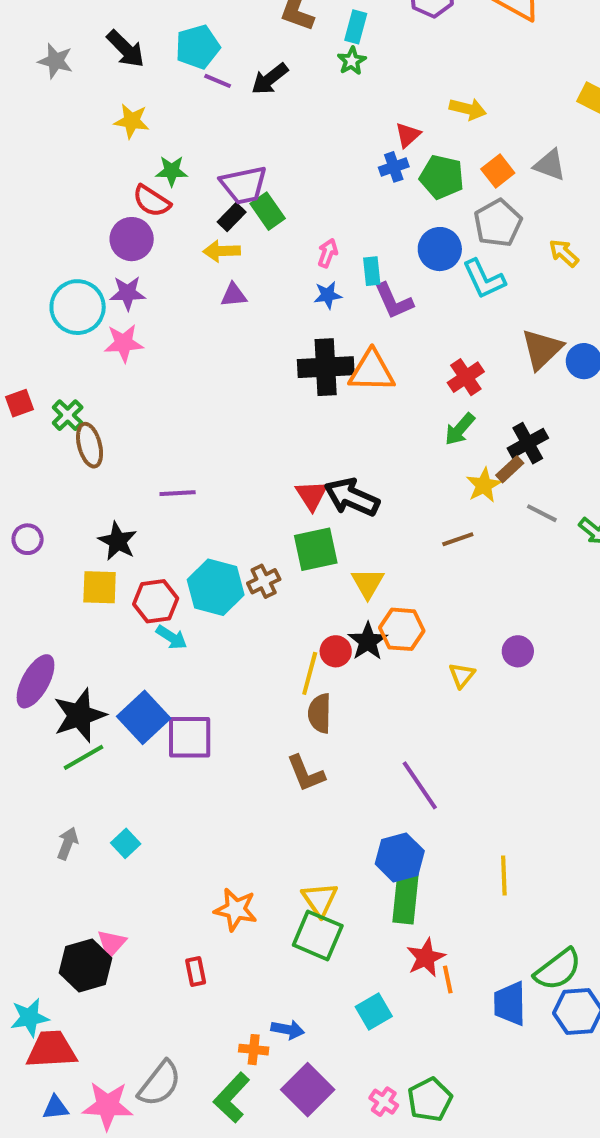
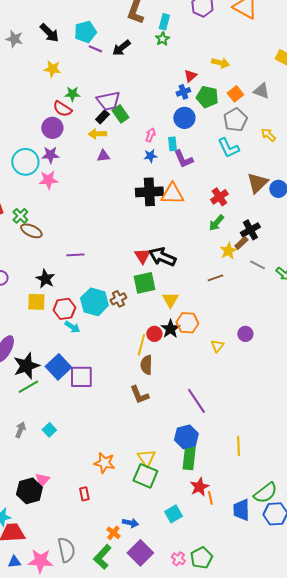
blue circle: (440, 249) -> (184, 118), moved
brown ellipse: (90, 445) -> (31, 231), turned -50
orange cross: (254, 1050) -> (113, 533), turned 32
gray semicircle: (160, 1084) -> (66, 550), turned -50

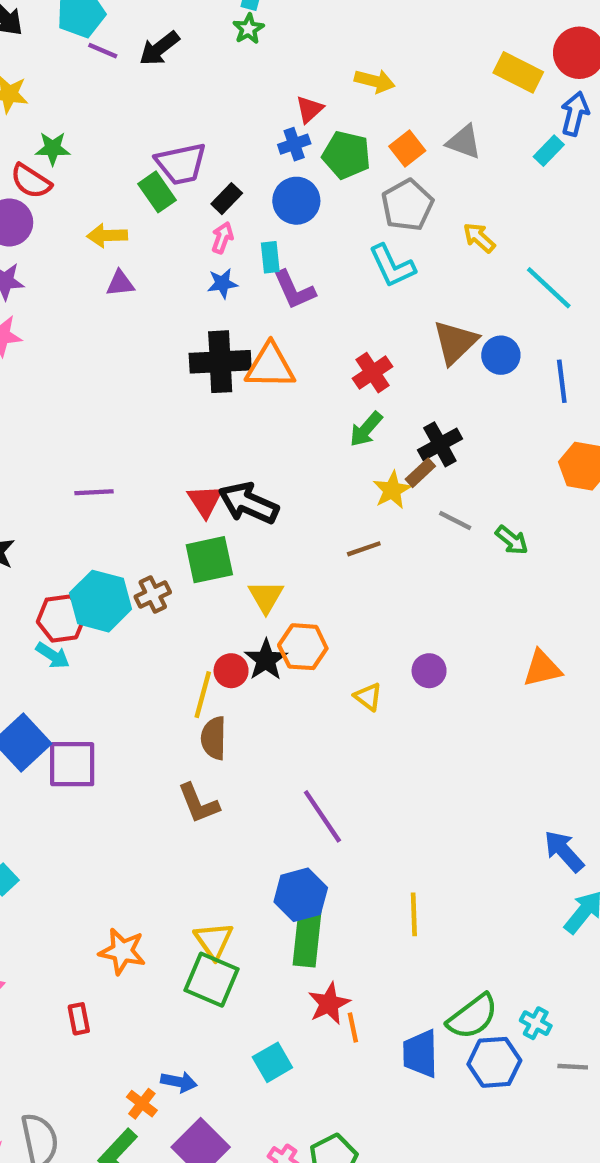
purple trapezoid: (108, 101) -> (181, 164), moved
black rectangle: (102, 117) -> (227, 199), moved
purple line: (75, 255) -> (94, 492), moved
red hexagon: (64, 309) -> (61, 618), moved
yellow triangle: (217, 346) -> (368, 697), turned -32

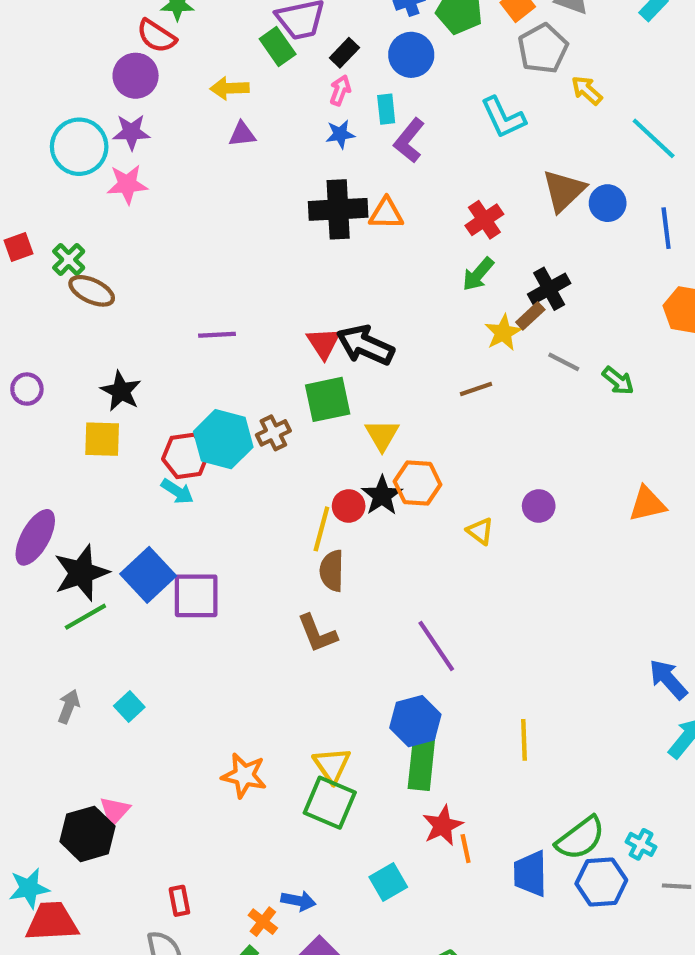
gray pentagon: (407, 205) -> (543, 49), moved
purple L-shape: (294, 290) -> (409, 140), turned 63
orange triangle: (270, 366) -> (386, 214), size x0.7
red rectangle: (79, 1019) -> (179, 901), moved

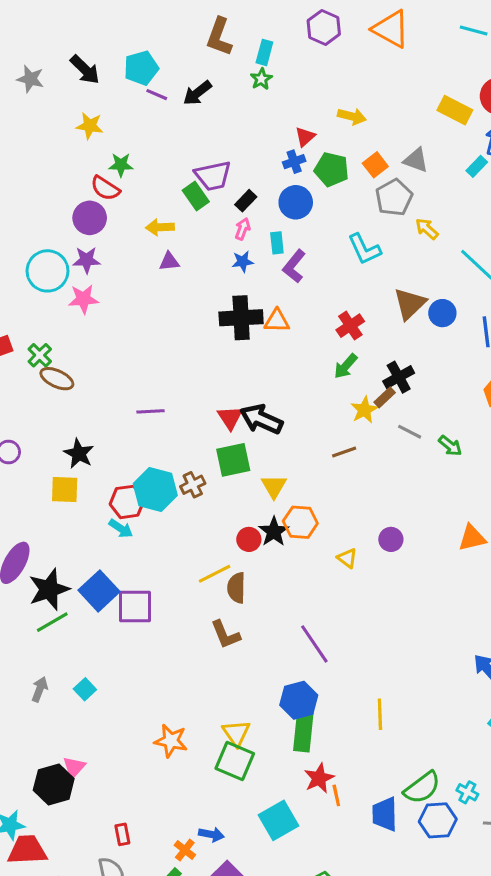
yellow line: (321, 529) -> (215, 574), moved, turned 48
cyan square: (388, 882) -> (279, 820), size x1.4

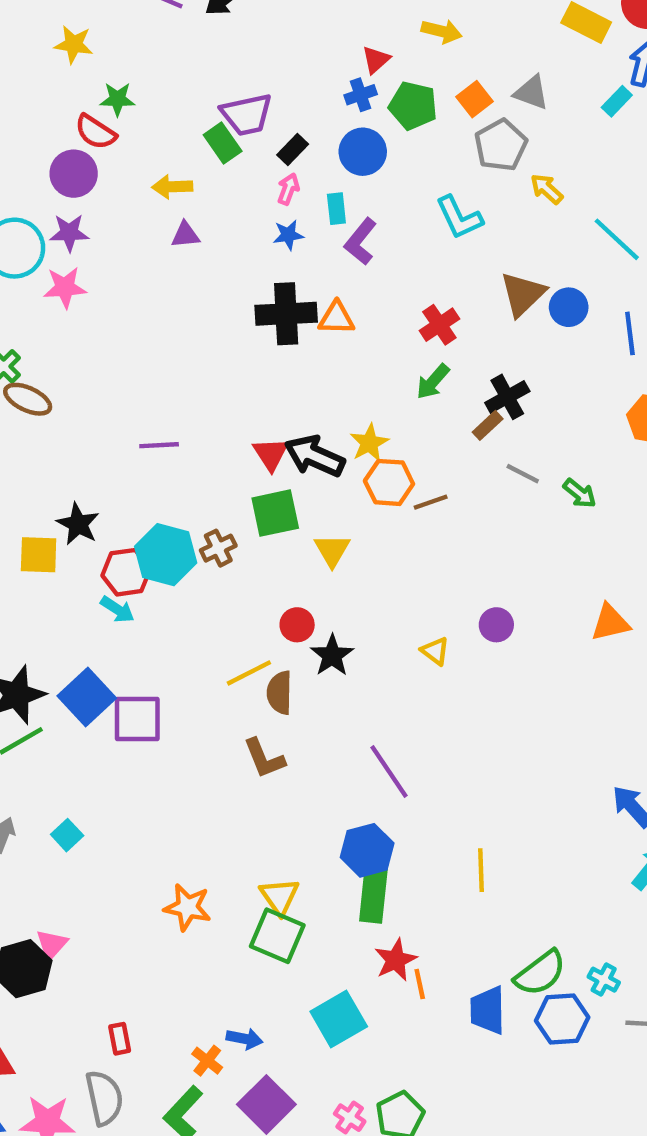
yellow star: (364, 410) -> (369, 443), moved
black star: (79, 454) -> (78, 524), moved
orange hexagon: (300, 522) -> (389, 482), moved
black star: (274, 532) -> (332, 655), moved

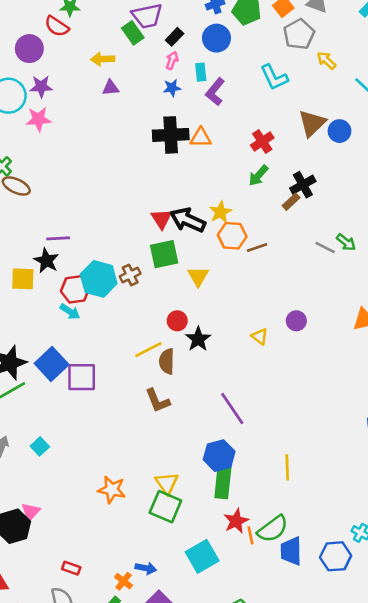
purple circle: (74, 174) -> (29, 49), moved
purple line: (159, 445) -> (58, 238), moved
gray line: (523, 474) -> (325, 248), moved
green semicircle: (540, 973) -> (273, 529), moved
red rectangle: (120, 1039) -> (71, 568), turned -60

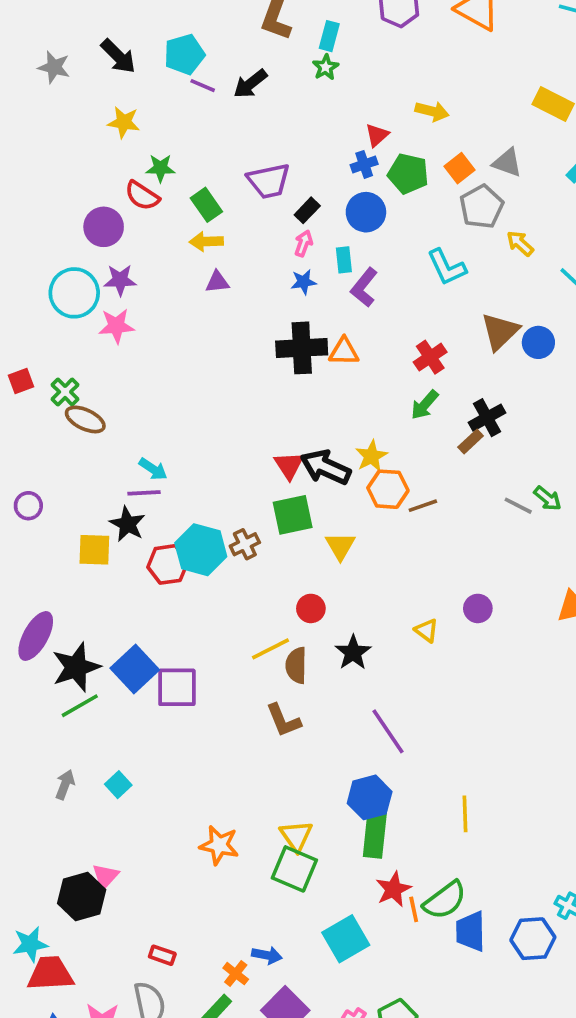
green rectangle: (133, 33) -> (206, 205), moved
cyan arrow: (70, 312) -> (153, 469), moved
black star: (198, 339) -> (353, 652), moved

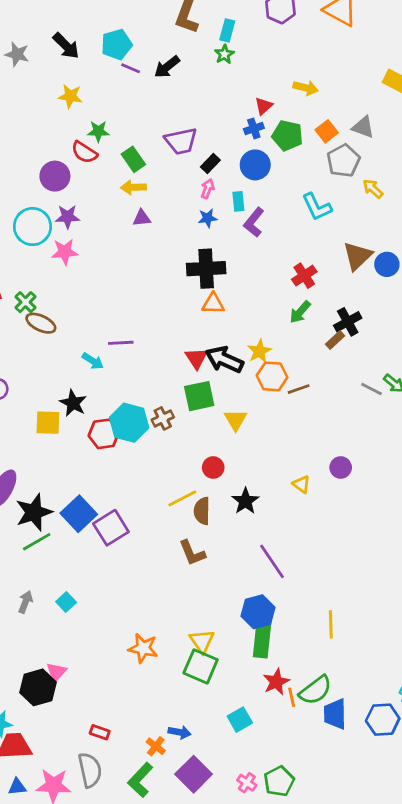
orange triangle: (344, 352) -> (213, 304), moved
purple line: (144, 493) -> (121, 343), moved
purple square: (177, 687) -> (111, 528), turned -32
cyan square: (346, 939) -> (240, 720), size x0.7

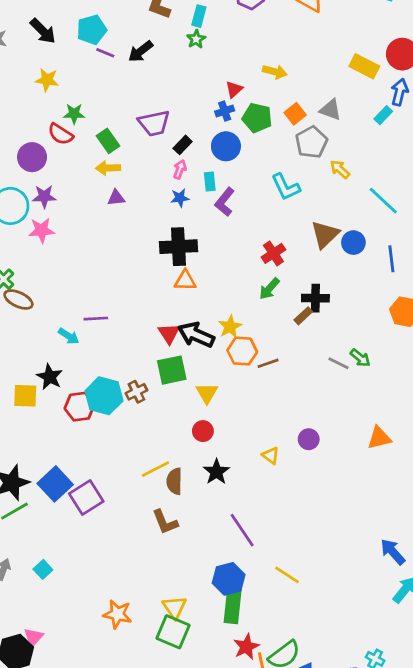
black cross: (348, 322) -> (315, 298), turned 30
red circle: (213, 467) -> (203, 431), moved
yellow line: (331, 624) -> (287, 575), moved, turned -55

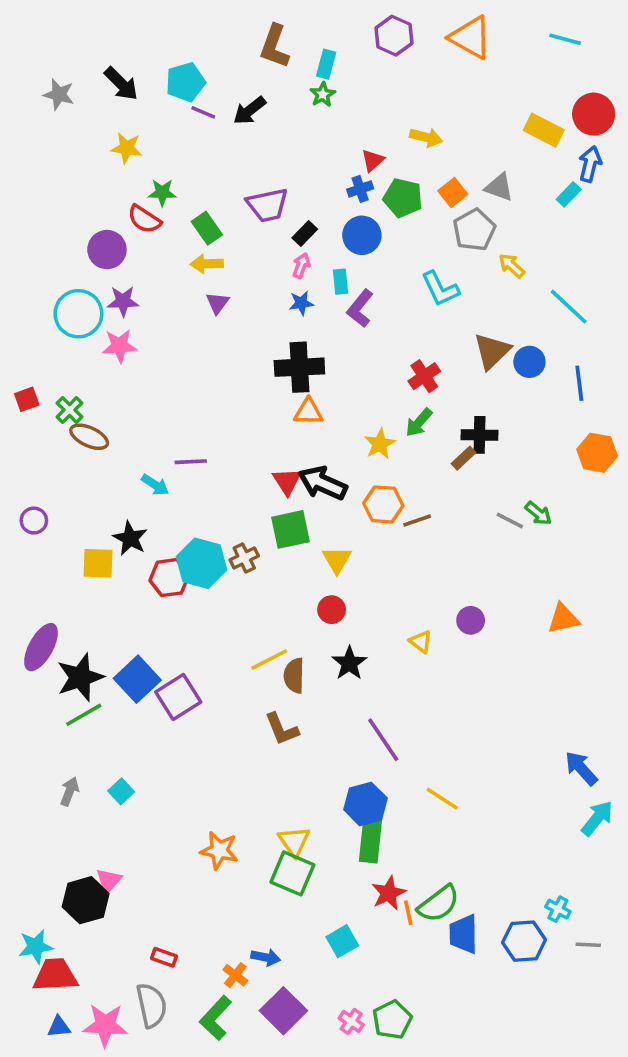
purple triangle: (116, 198) -> (217, 303), turned -48
yellow star: (230, 327) -> (380, 444), moved

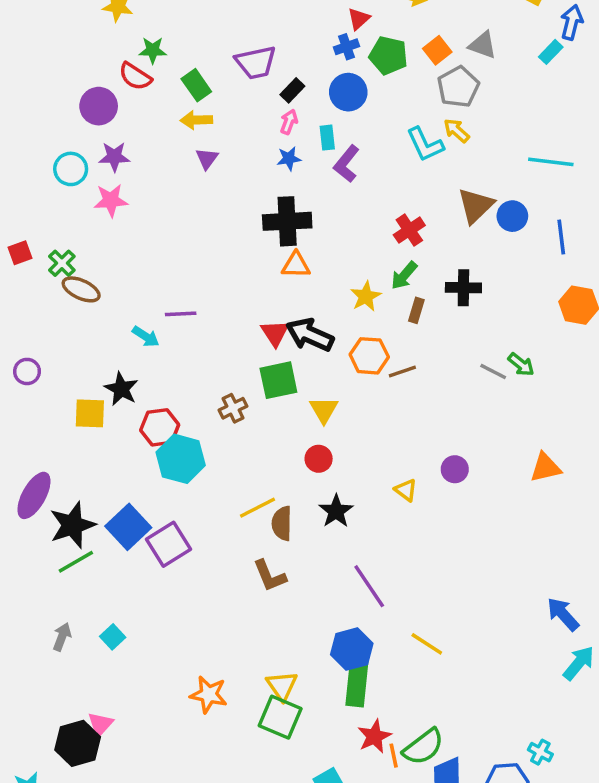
yellow arrow: (512, 266) -> (456, 131), moved
cyan line: (569, 307) -> (551, 162), turned -36
cyan circle: (78, 314) -> (71, 169), size x0.7
brown rectangle: (463, 458) -> (416, 310), moved, turned -30
cyan hexagon: (201, 563) -> (181, 459), moved

